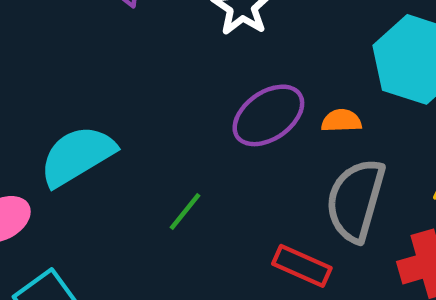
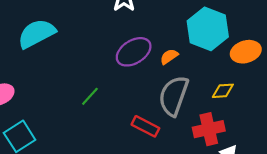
orange semicircle: (341, 121) -> (169, 57), turned -36
cyan semicircle: (77, 156) -> (37, 34), moved

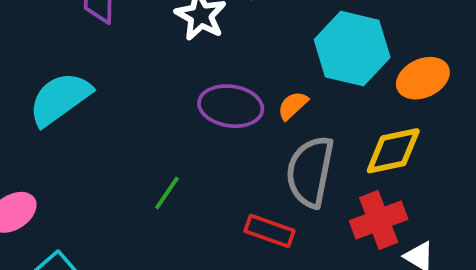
purple ellipse: (134, 52) -> (231, 106), turned 48
yellow diamond: (223, 91) -> (393, 151), size x1.5

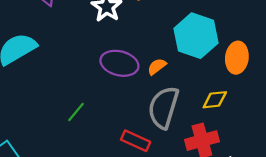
orange ellipse: (423, 78) -> (237, 58), turned -64
yellow diamond: (393, 151) -> (215, 100), size x0.7

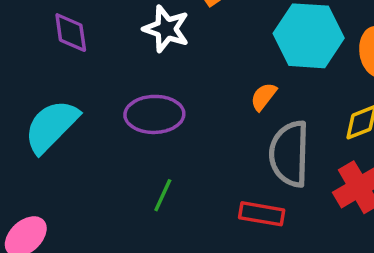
purple ellipse: (119, 63) -> (154, 114), moved

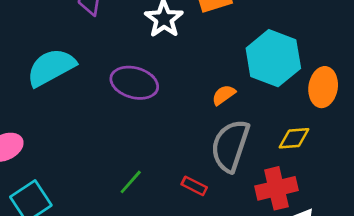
green line: (163, 195) -> (131, 182), moved
red rectangle: (262, 214) -> (194, 186), size x0.7

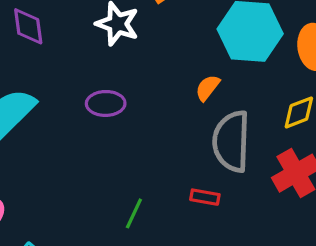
purple ellipse: (134, 83) -> (106, 103), size x0.7

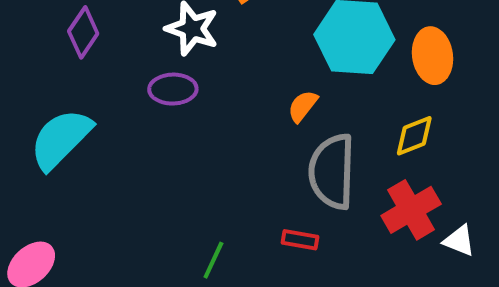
purple diamond: (28, 26) -> (83, 32), turned 42
purple ellipse: (106, 103) -> (173, 89), moved

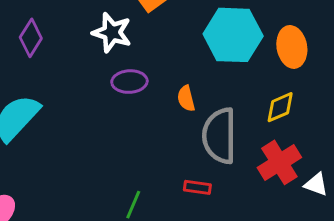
purple ellipse: (173, 89) -> (129, 82), moved
orange semicircle: (303, 106) -> (186, 98), moved, turned -50

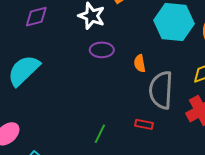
purple diamond: (31, 38) -> (36, 17), turned 40

